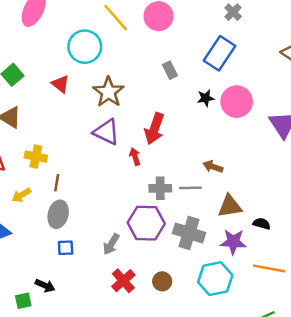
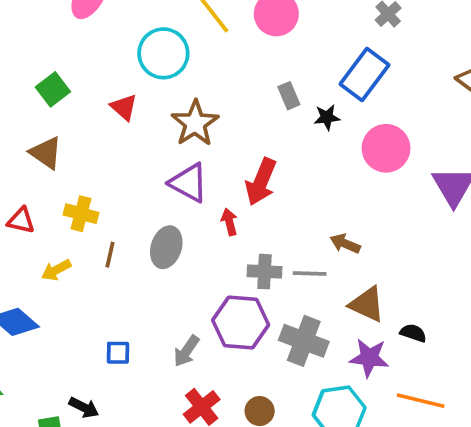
black star: (206, 98) -> (327, 117), moved
brown triangle: (230, 206) -> (367, 304), turned 30
gray ellipse: (58, 214) -> (166, 247), moved

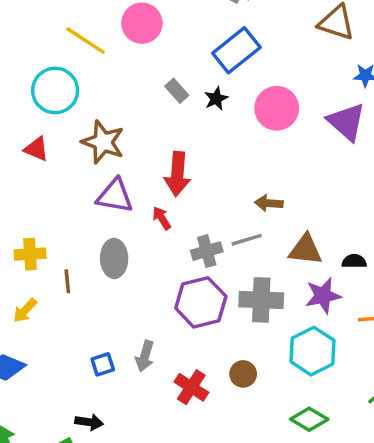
blue rectangle: (365, 74) -> (236, 50), turned 33
gray arrow: (186, 351) -> (145, 356), moved

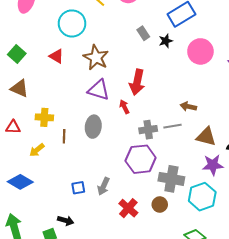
gray cross: (261, 300) -> (171, 179), moved

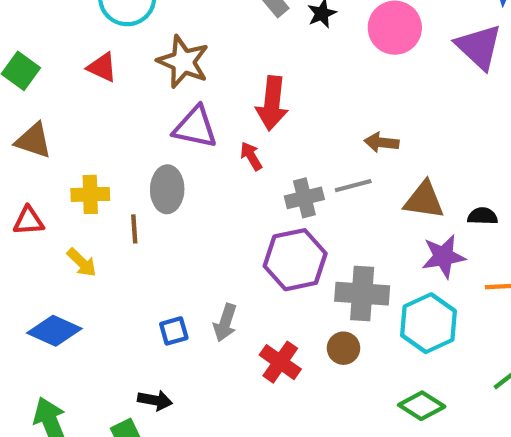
gray ellipse: (93, 127) -> (167, 189), moved
yellow arrow: (37, 150) -> (82, 262), turned -91

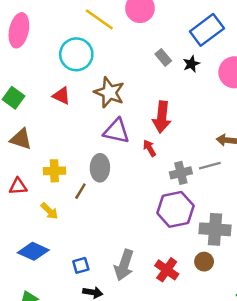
brown line: (134, 229) -> (80, 191), turned 35
gray arrow: (225, 323) -> (124, 265), moved, size x1.4
blue square: (174, 331) -> (81, 265), moved

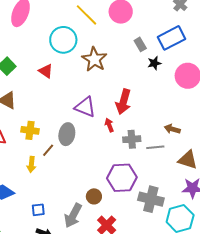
gray rectangle: (163, 57) -> (140, 44), moved
brown star: (109, 92) -> (94, 59), moved
gray cross: (181, 173) -> (132, 139), moved
yellow arrow: (49, 211) -> (31, 164), moved, turned 42
brown circle: (204, 262) -> (94, 196), moved

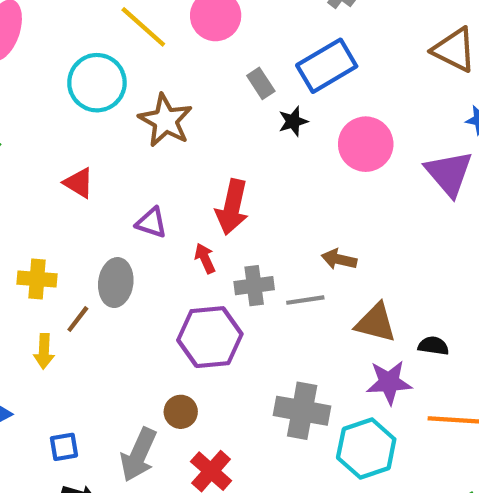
red triangle: (46, 71) -> (79, 183), moved
purple triangle: (85, 107) -> (151, 223), size x0.7
purple hexagon: (122, 178) -> (210, 337), moved

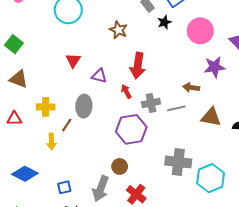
brown star: (165, 120) -> (118, 30), moved, size x0.7
red triangle: (79, 183) -> (73, 60), moved, turned 35
purple star: (389, 382) -> (214, 67), moved

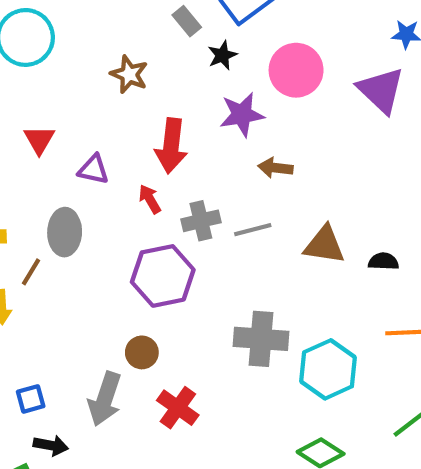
purple star: (214, 67) -> (242, 114), moved
brown arrow: (191, 87) -> (275, 168), moved

